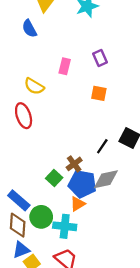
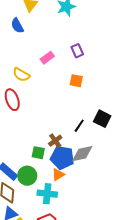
pink rectangle: (65, 66) -> (47, 58), turned 40
green square: (54, 178) -> (38, 153), turned -32
green circle: (41, 217) -> (27, 176), moved

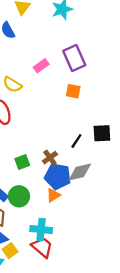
purple rectangle: (77, 51) -> (74, 58), size x1.6
black square: (102, 119) -> (102, 133), turned -30
green square: (38, 153) -> (22, 162), moved, turned -32
cyan cross: (47, 194) -> (41, 230), moved

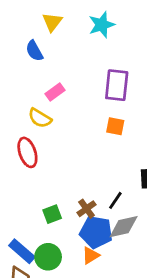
purple rectangle: (74, 58) -> (117, 85), turned 30
pink rectangle: (41, 66) -> (55, 92), moved
black line: (76, 141) -> (115, 200), moved

